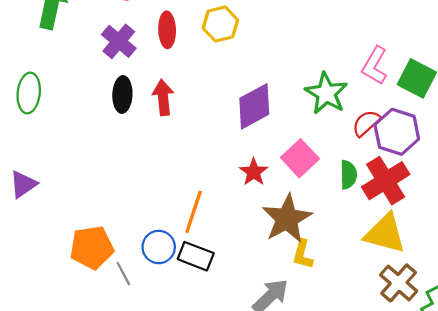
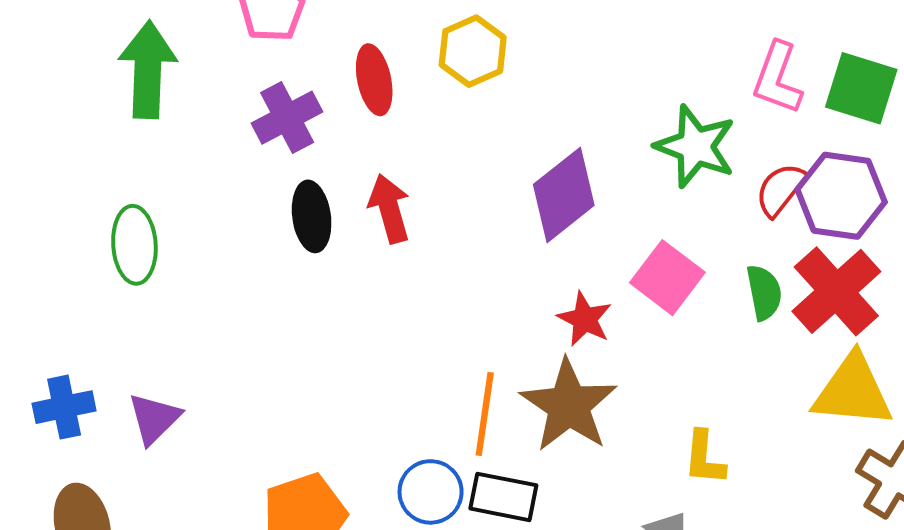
purple cross: (119, 41) -> (287, 118), turned 32
brown star: (287, 219) -> (569, 405), moved

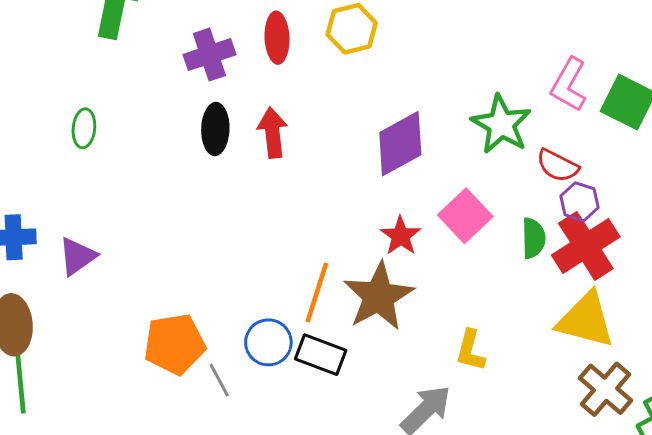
red semicircle: (780, 189) -> (558, 166), turned -111
purple hexagon: (841, 196) -> (579, 202), moved, size x0.6
green ellipse: (134, 245) -> (84, 128), size x0.7

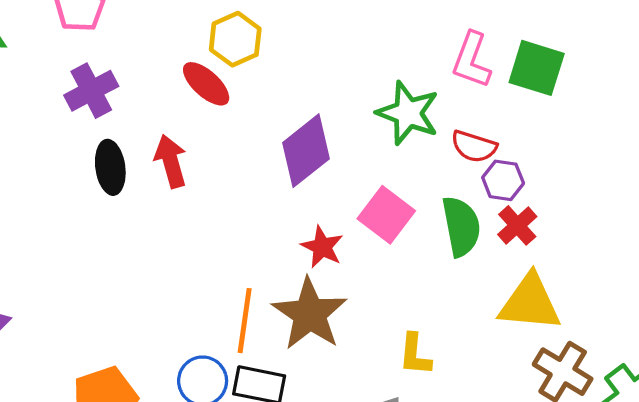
red ellipse: (277, 38) -> (206, 84), moved, turned -36
green semicircle: (533, 238) -> (461, 226), size x1.4
red cross: (586, 246) -> (517, 225), size x0.6

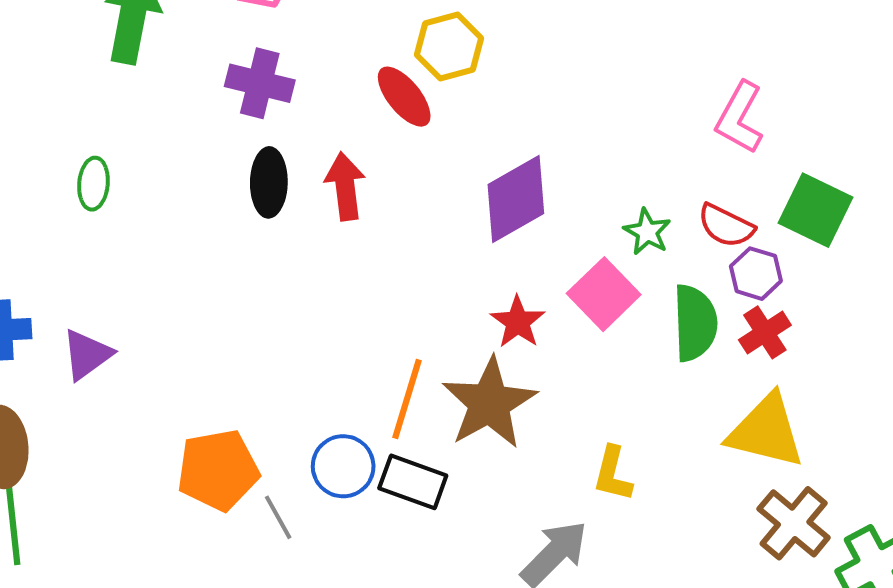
green square: (537, 68) -> (815, 210), moved
purple cross: (91, 91) -> (260, 83), turned 33
green star: (408, 113) -> (647, 232), moved, size x0.6

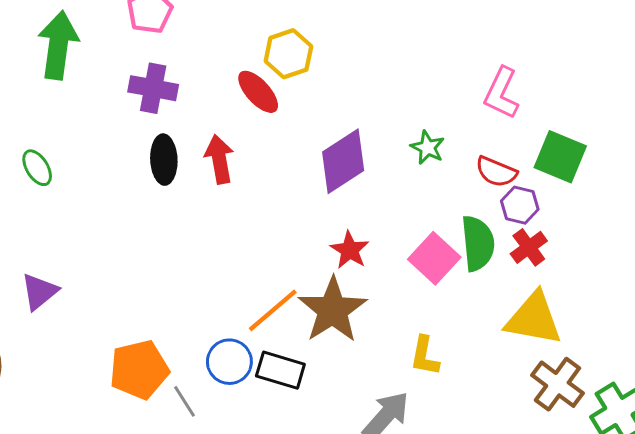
green ellipse: (93, 184) -> (37, 168), turned -33
green star: (647, 232) -> (428, 147), moved
pink square: (604, 294) -> (434, 258), moved
orange line: (407, 399) -> (273, 310), turned 36

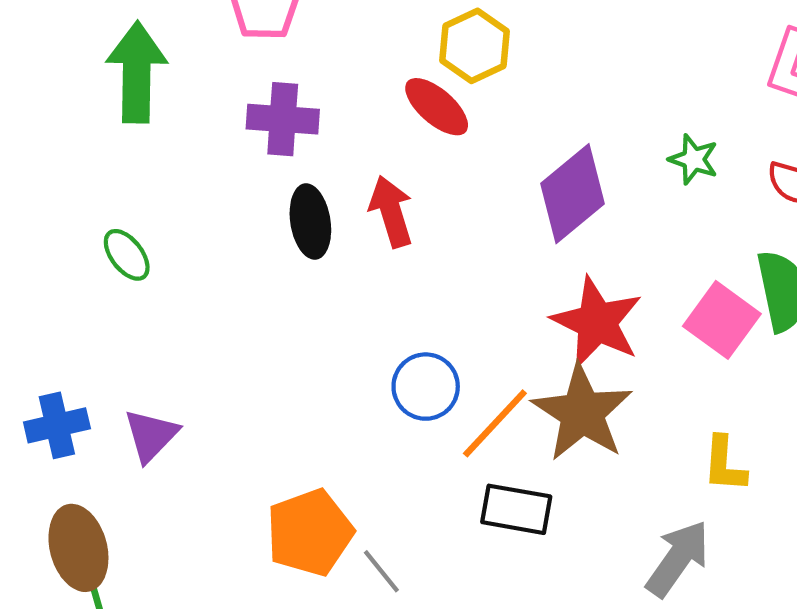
red star: (350, 250) -> (597, 322), size x1.6
blue circle: (229, 362) -> (426, 387), moved

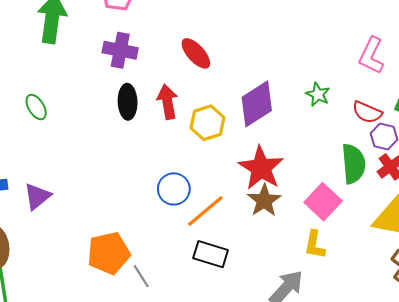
yellow hexagon: (475, 46) -> (207, 123), moved
pink square: (722, 320) -> (323, 202), moved
brown star: (582, 413) -> (264, 201), moved, size x0.7

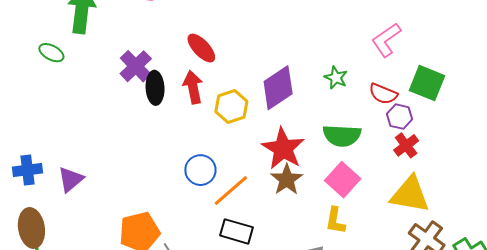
purple cross: (120, 50) -> (136, 66), moved, turned 36
red ellipse: (196, 53) -> (201, 48), moved
pink L-shape: (371, 56) -> (386, 40), turned 30
green ellipse: (36, 107) -> (51, 53), moved, turned -30
green semicircle: (354, 164) -> (342, 136), moved, turned 99

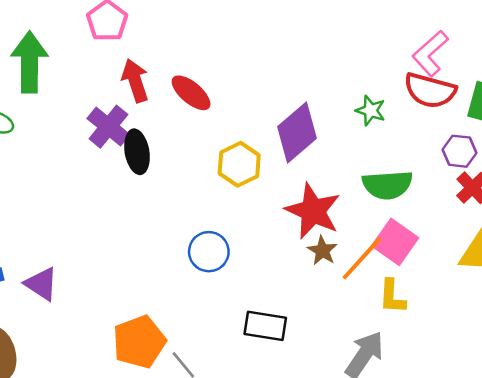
red arrow: (193, 87) -> (135, 81), moved
red semicircle: (383, 94) -> (430, 90), moved, size x1.4
purple triangle: (71, 179) -> (41, 284), turned -40
brown star: (287, 180) -> (322, 251), size x0.7
orange line: (231, 191) -> (362, 258), moved

